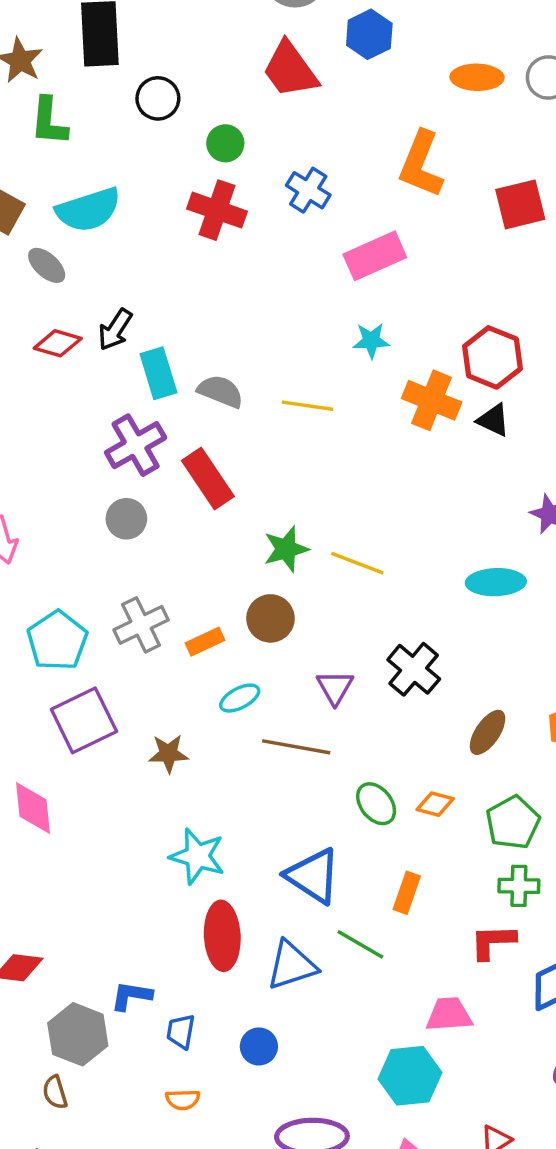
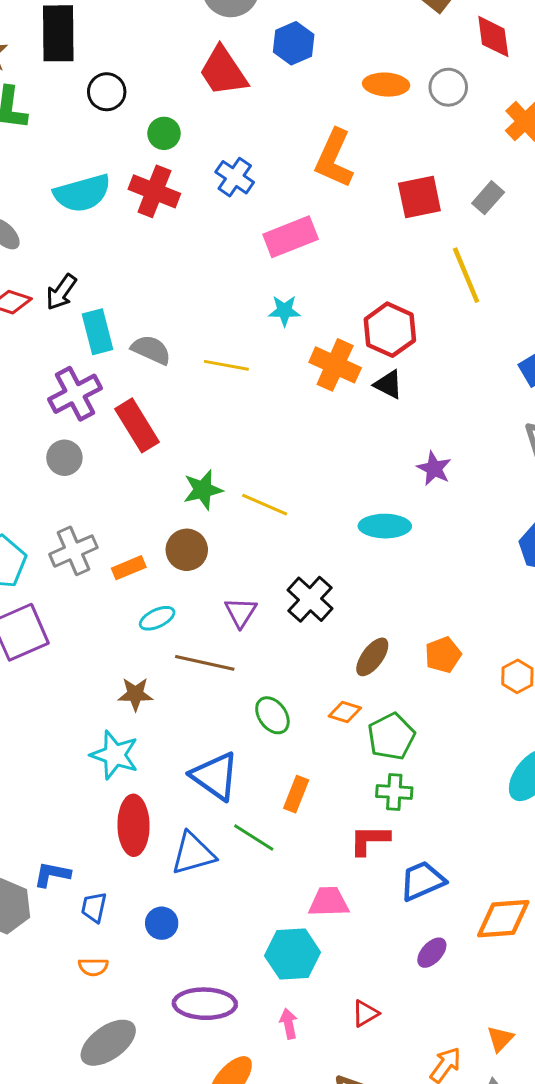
cyan semicircle: (88, 210) -> (82, 193), moved
brown star: (168, 754) -> (135, 694), moved
orange diamond: (435, 804) -> (345, 712), moved

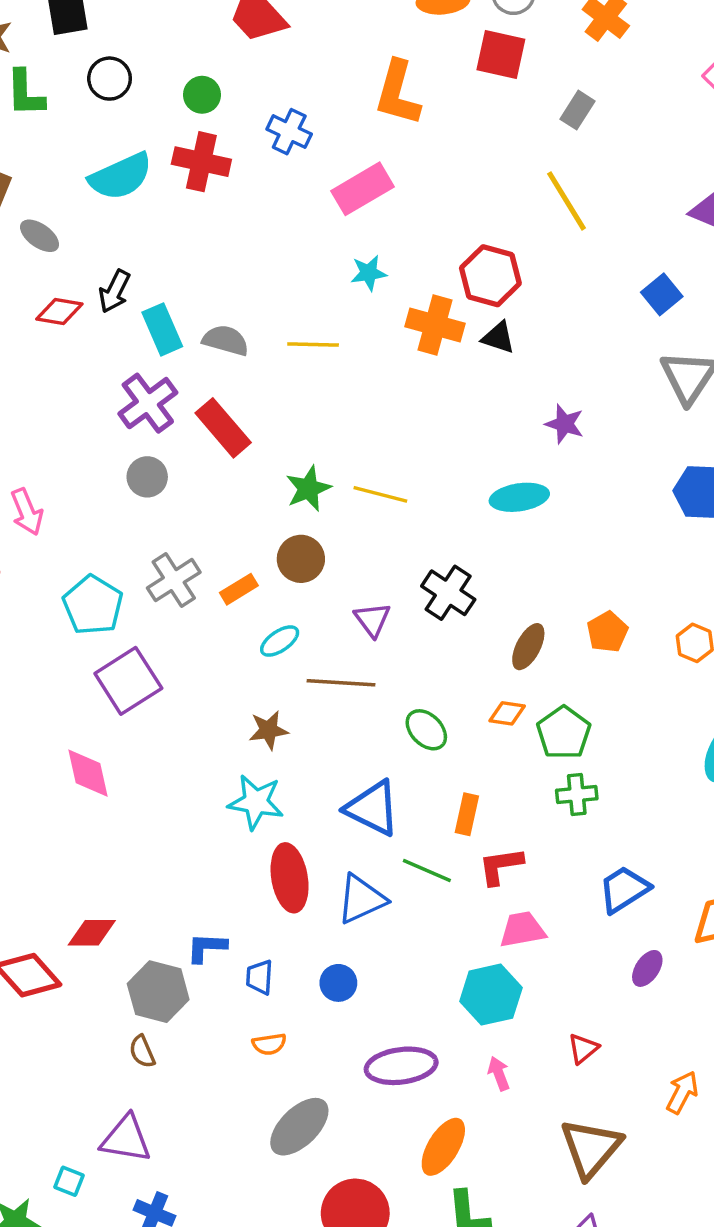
black circle: (107, 92) -> (110, 79), moved
red square: (419, 197) -> (501, 55), moved, turned 33
red L-shape: (370, 840) -> (501, 866), moved

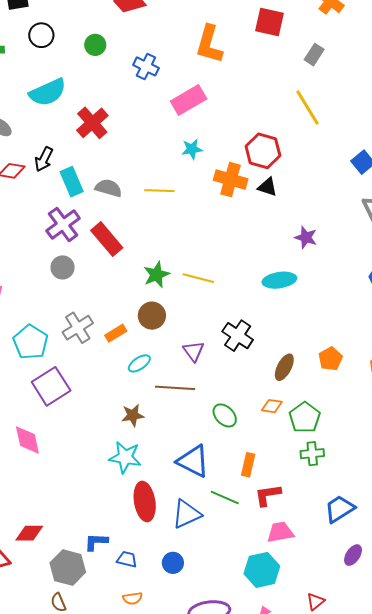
red cross: (201, 162) -> (92, 123), moved, turned 36
blue trapezoid: (260, 977) -> (127, 559), turned 100

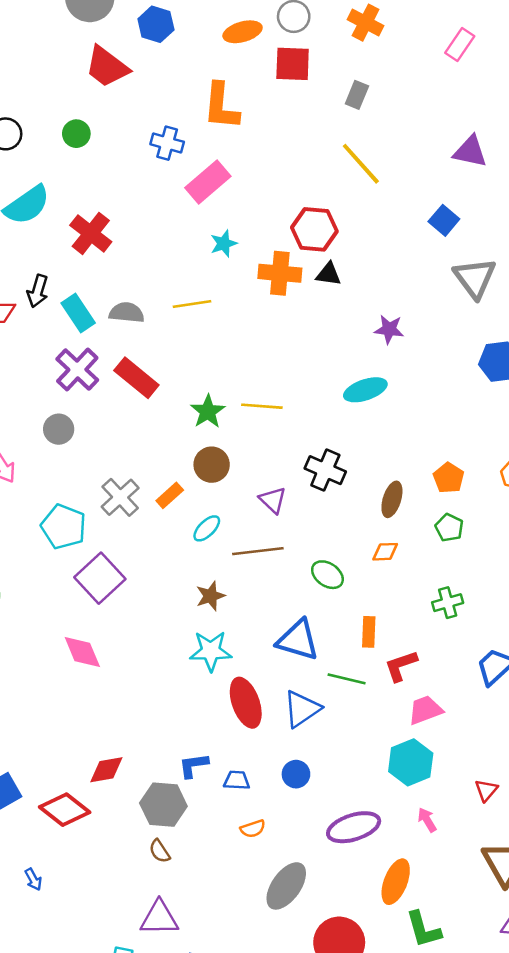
blue cross: (146, 66) -> (167, 143), moved
gray circle: (63, 267) -> (59, 429), moved
green pentagon: (305, 417) -> (449, 528), moved, size x0.7

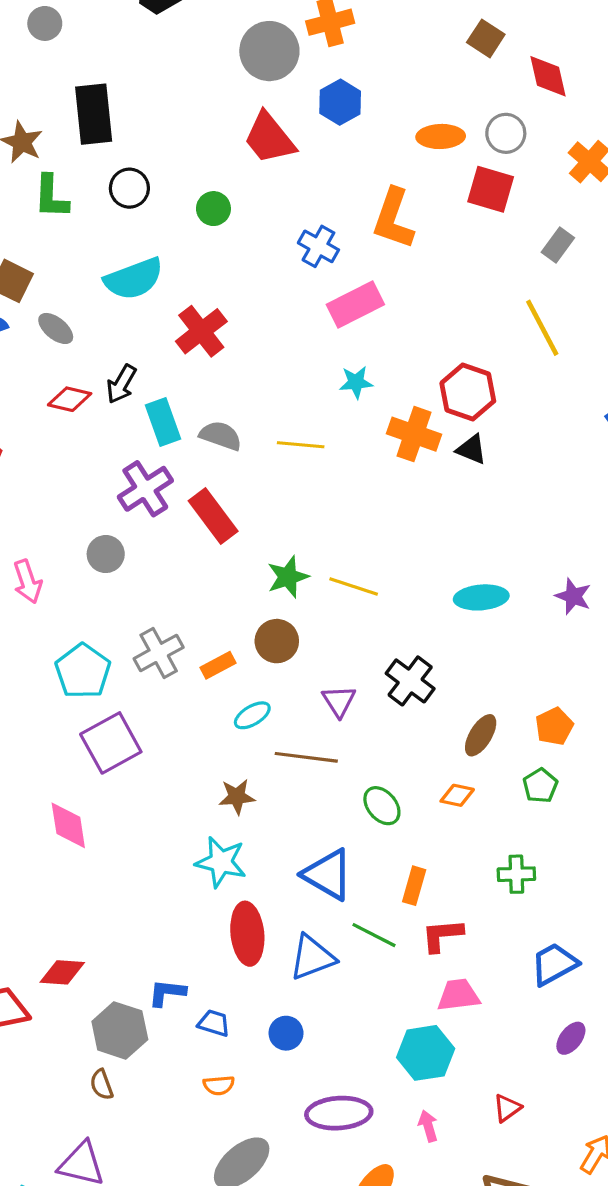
purple star: (389, 329) -> (573, 596), moved

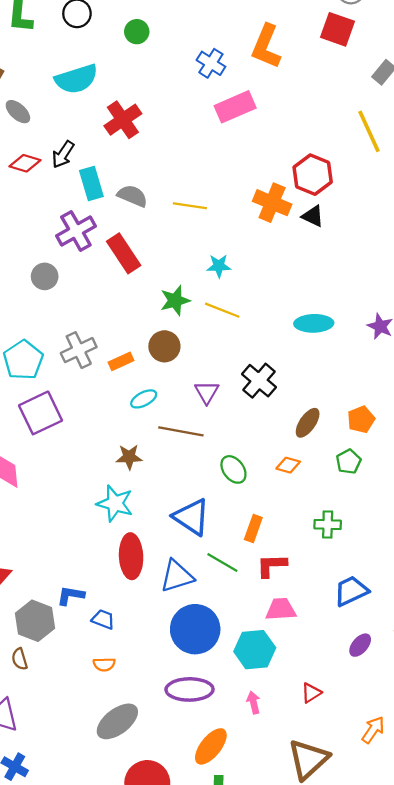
cyan star: (356, 382) -> (219, 266), moved
blue circle: (286, 1033) -> (195, 629), moved, size x2.0

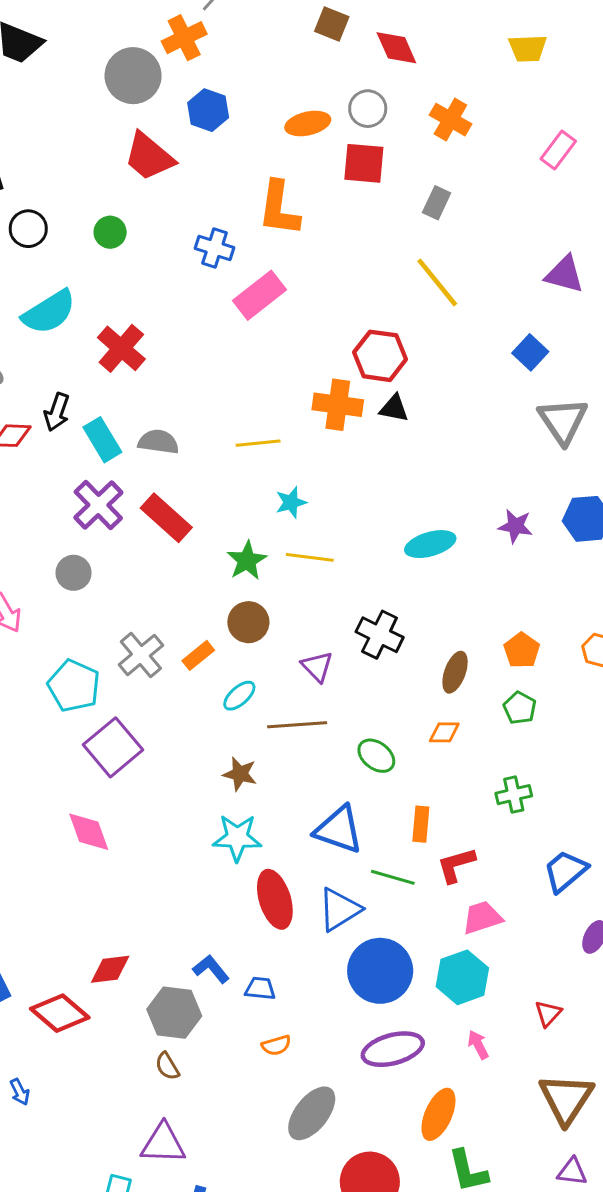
yellow line: (190, 206) -> (258, 443), moved
brown star: (129, 457) -> (240, 774), turned 30
blue L-shape: (71, 595) -> (211, 969), turned 56

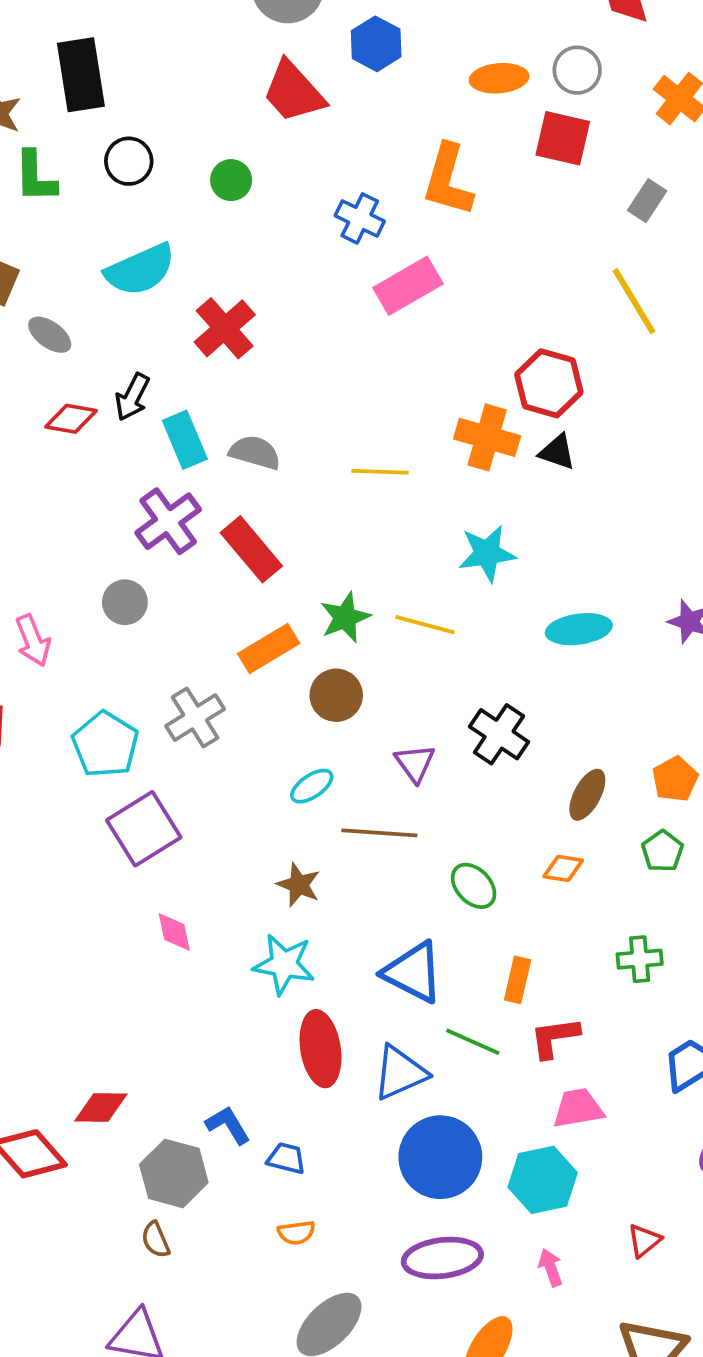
cyan star: (291, 502) -> (487, 553), moved, size x1.4
orange rectangle: (198, 655) -> (269, 648), moved, size x1.4
pink diamond: (89, 832) -> (174, 932), moved, size x0.7

